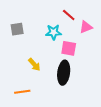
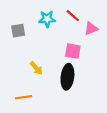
cyan star: (54, 32) -> (47, 19), moved

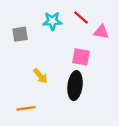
pink triangle: (91, 29) -> (101, 32), turned 32

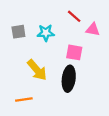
cyan star: (52, 21) -> (46, 33), moved
yellow arrow: (40, 76) -> (37, 70), size x1.5

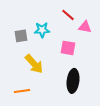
gray square: (18, 32) -> (21, 36), moved
black ellipse: (69, 79) -> (73, 81), moved

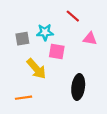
pink triangle: (85, 27) -> (90, 39), moved
pink square: (68, 48) -> (57, 52), moved

